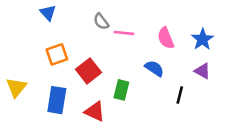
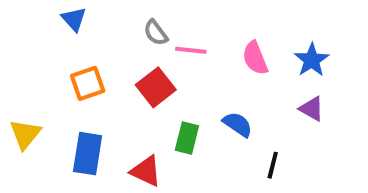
blue semicircle: (154, 68) -> (238, 124), moved
red square: (88, 71) -> (156, 87), moved
black line: (180, 95) -> (273, 165), moved

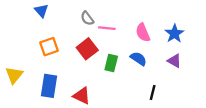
blue semicircle: (238, 124) -> (138, 59), moved
green rectangle: (187, 138) -> (111, 63), moved

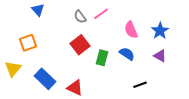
pink line: (107, 28) -> (101, 14), moved, turned -42
orange square: (49, 47) -> (28, 43), moved
blue rectangle: (49, 86) -> (45, 79), turned -55
black line: (153, 92) -> (140, 85), turned 56

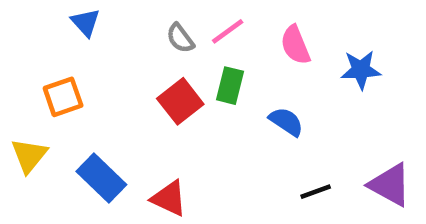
pink semicircle: (131, 30) -> (295, 45), moved
blue star: (160, 31) -> (361, 70), turned 30
purple triangle: (160, 56) -> (390, 185), moved, size x1.5
green rectangle: (102, 58) -> (230, 86), moved

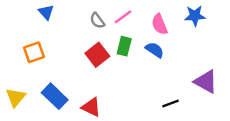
blue star: (361, 70) -> (195, 16), moved
blue semicircle: (286, 122) -> (155, 50), moved
yellow triangle: (29, 155) -> (16, 97), moved
purple triangle: (390, 185) -> (206, 82), moved

